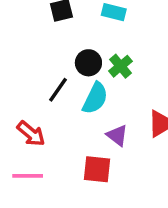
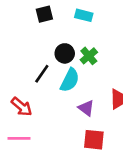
red square: (97, 169) -> (94, 140), moved

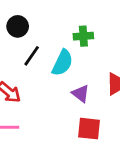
black circle: (65, 53) -> (18, 26), moved
green cross: (89, 56) -> (83, 36), turned 36

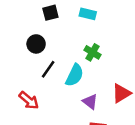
green cross: (83, 36) -> (93, 52), turned 35

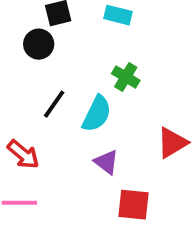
black circle: (36, 44) -> (39, 44), moved
purple triangle: (90, 102) -> (106, 162), moved

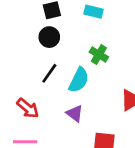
black circle: (39, 44) -> (49, 37), moved
purple triangle: (106, 162) -> (75, 114), moved

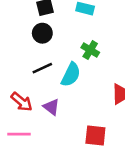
black line: (49, 73) -> (42, 68), turned 30
purple triangle: (75, 114) -> (51, 107), moved

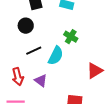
black circle: (42, 33) -> (26, 26), moved
red arrow: (22, 102) -> (18, 77), turned 36

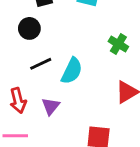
green cross: (71, 37) -> (118, 44), moved
purple triangle: (41, 81) -> (51, 106), turned 32

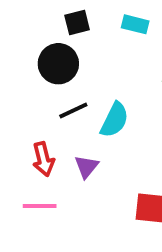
black circle: (29, 28) -> (58, 64), size x1.4

